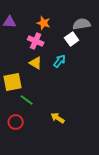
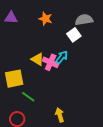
pink cross: (36, 41) -> (51, 62), moved
yellow arrow: (58, 118) -> (60, 115), turned 40

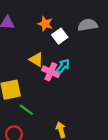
white square: (74, 35) -> (60, 36), moved
yellow triangle: (37, 59) -> (36, 60), moved

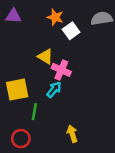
cyan arrow: (63, 66) -> (54, 90), moved
green line: (26, 110) -> (34, 112), turned 64

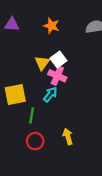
white square: (71, 31) -> (58, 59), moved
yellow triangle: (45, 56) -> (42, 63), turned 35
red circle: (21, 139) -> (35, 141), moved

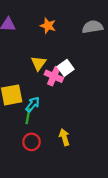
white square: (58, 59) -> (66, 68), moved
cyan arrow: (50, 94) -> (33, 104), moved

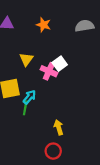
yellow triangle: (39, 63) -> (26, 59), moved
red circle: (32, 142) -> (53, 151), moved

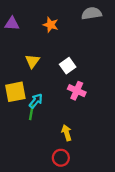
gray semicircle: (85, 26) -> (92, 13), moved
pink cross: (49, 71) -> (77, 91), moved

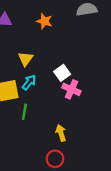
white square: (68, 66) -> (62, 73), moved
cyan arrow: (36, 101) -> (29, 82), moved

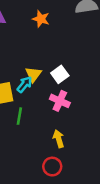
yellow triangle: (26, 59) -> (33, 74), moved
pink cross: (71, 89) -> (60, 101), moved

